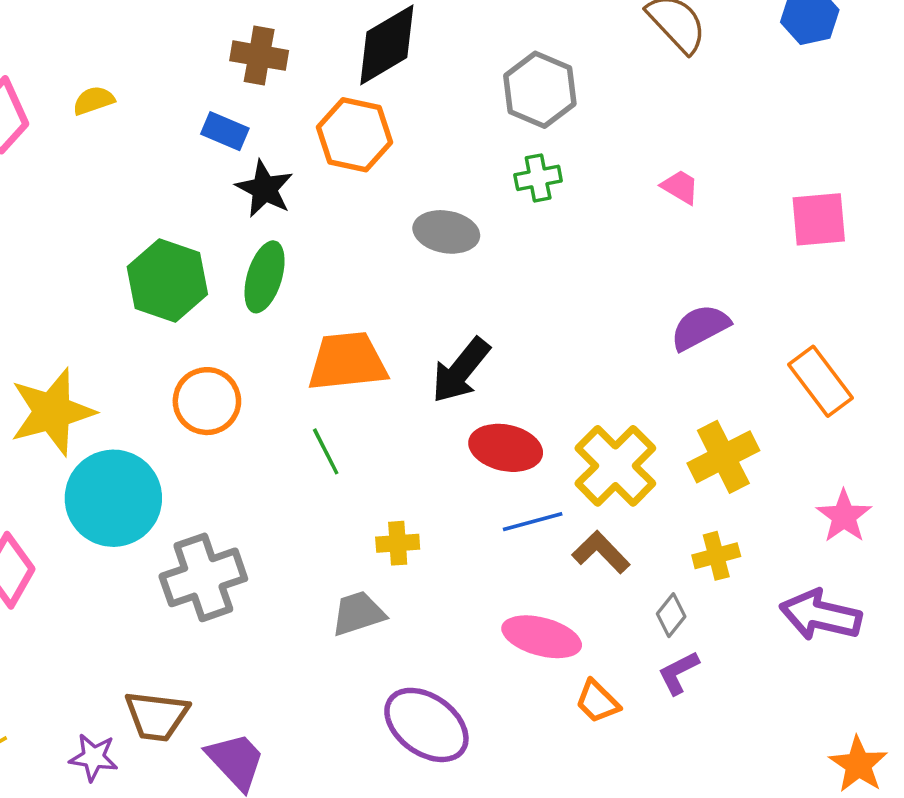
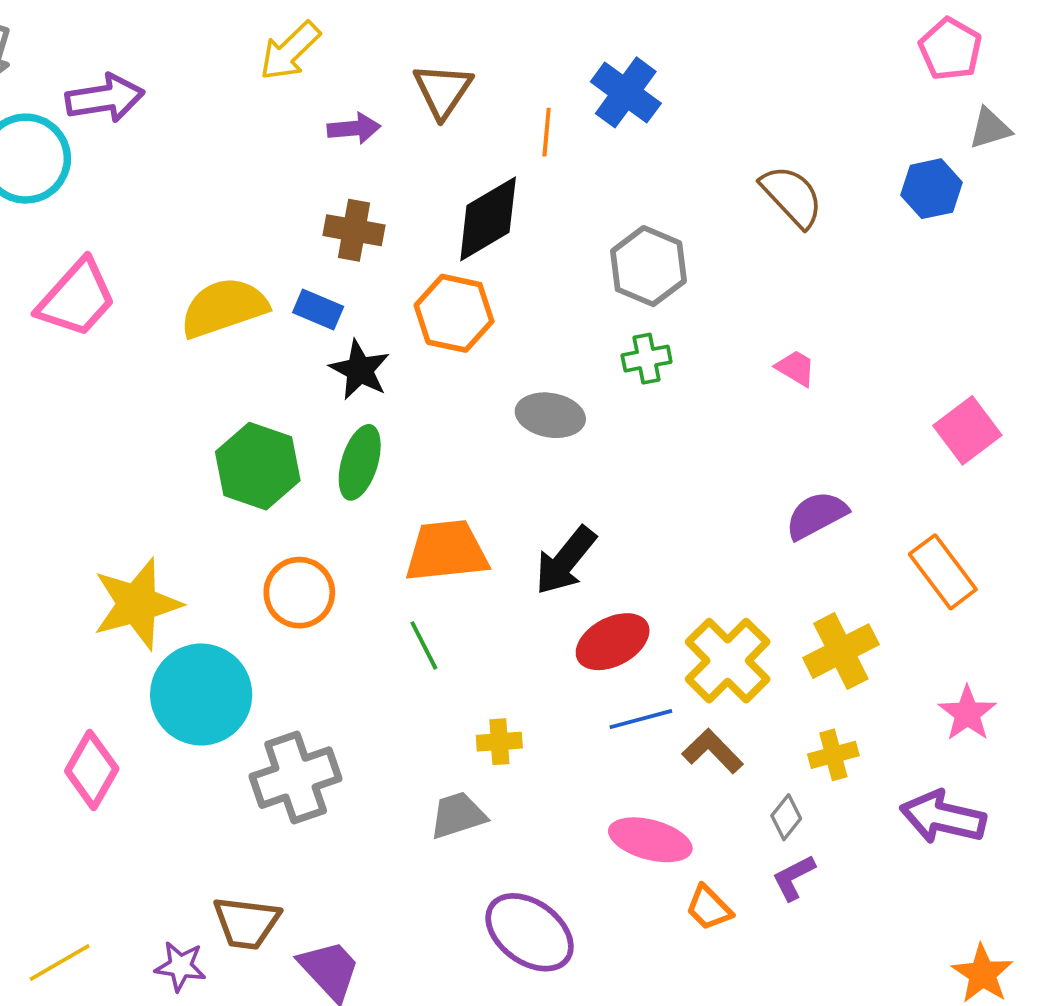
yellow semicircle: (94, 101) -> (224, 308), moved, size x2.0
pink square: (819, 219) -> (967, 430), moved, turned -32
red ellipse: (506, 448) -> (613, 642), turned -40

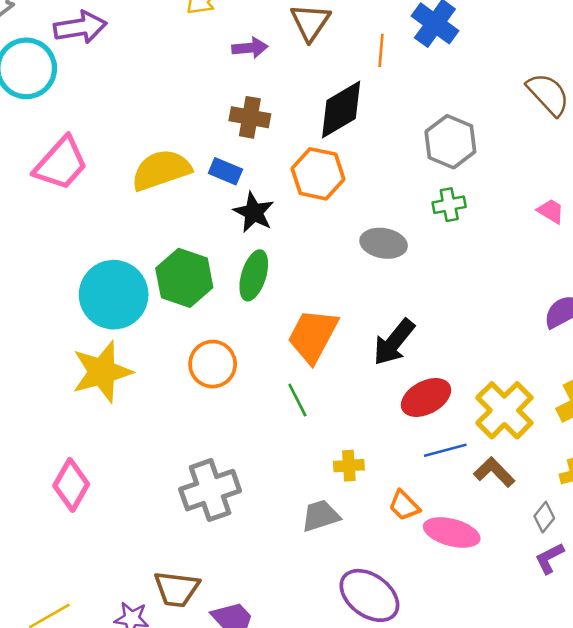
orange trapezoid: (446, 551) -> (313, 336), turned -56
cyan circle: (201, 694) -> (114, 295), moved
orange trapezoid: (709, 908) -> (404, 505), moved

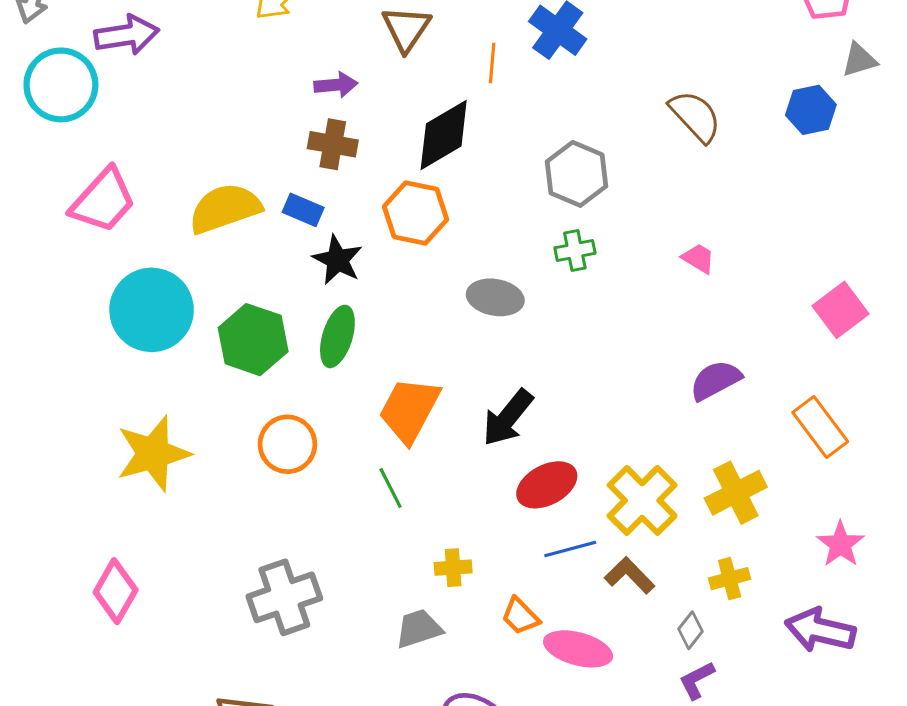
purple arrow: (250, 48) -> (336, 85), moved
cyan circle: (114, 295) -> (152, 310), moved

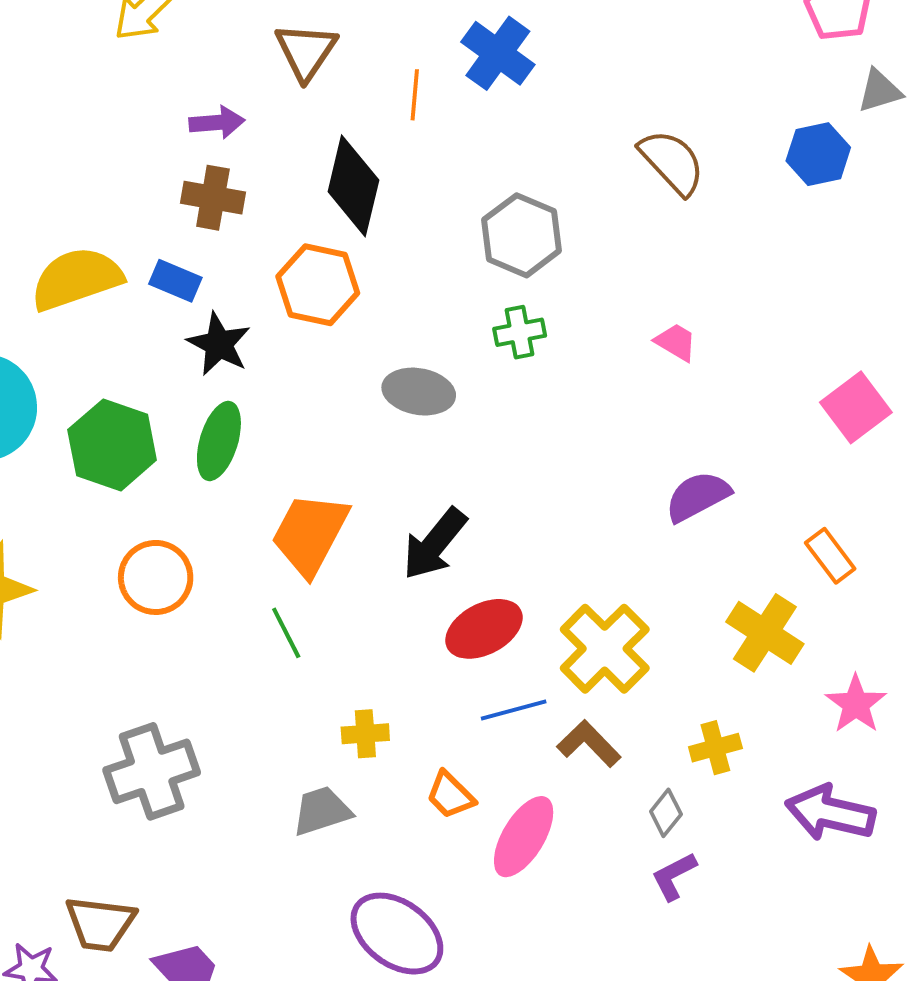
black diamond: (444, 135) -> (353, 186), turned -46
orange rectangle: (820, 427) -> (830, 556), size x0.7
yellow cross: (736, 493) -> (765, 633), moved, turned -30
pink ellipse: (578, 649) -> (524, 837), turned -74

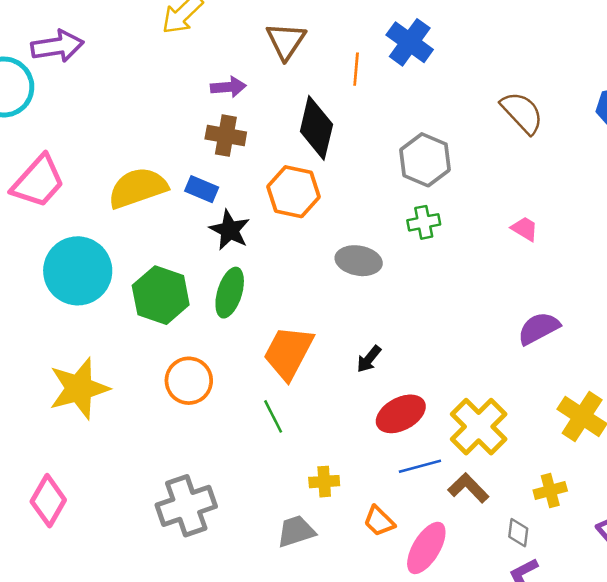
black arrow: (435, 544) -> (369, 359), size x0.6
gray diamond: (666, 813) -> (518, 533), turned -32

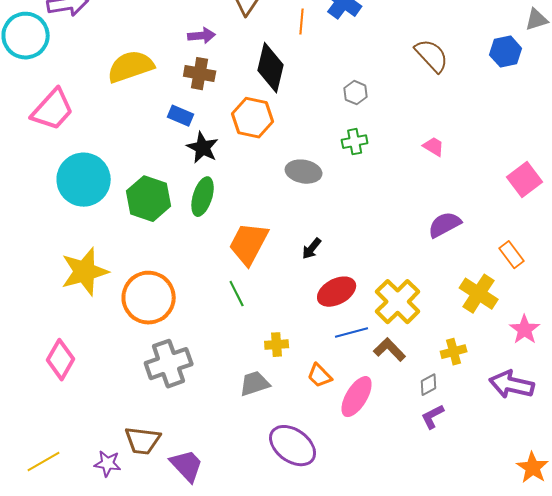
gray hexagon: (425, 160) -> (356, 93), size x0.6
yellow semicircle: (138, 188) -> (131, 67), moved
orange circle: (189, 381) -> (149, 298), moved, size x1.4
gray diamond: (518, 533) -> (429, 385), turned 55

